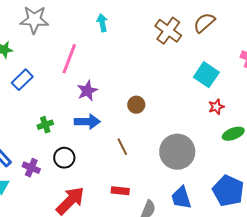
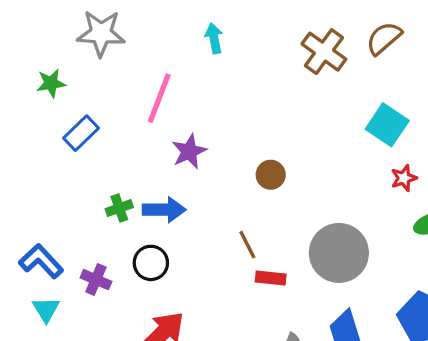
blue arrow: (87, 122) -> (164, 210), moved
red rectangle: (120, 191) -> (271, 278), moved

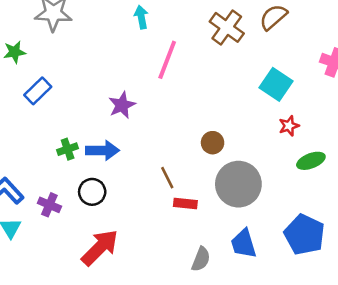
pink line: (159, 98) -> (167, 60), moved
brown circle: (271, 175) -> (213, 143), moved

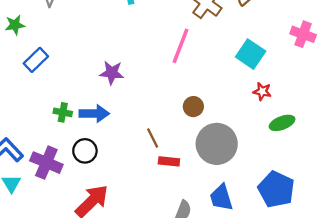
pink line: (167, 60) -> (181, 46), moved
purple star: (122, 105) -> (112, 73), turned 30
red star: (289, 126) -> (262, 91), turned 30
green cross: (68, 149) -> (63, 112), turned 30
purple cross: (49, 205) -> (46, 163), size x1.5

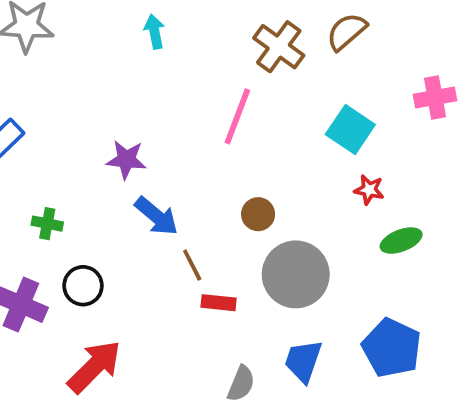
pink cross: (303, 34) -> (435, 97), turned -30
blue arrow: (94, 114) -> (156, 216), moved, turned 40
blue trapezoid: (221, 198) -> (303, 361), turned 36

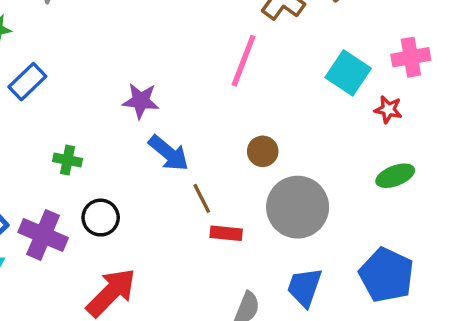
pink cross: (435, 97) -> (411, 57), moved
red star: (369, 190) -> (388, 109), moved

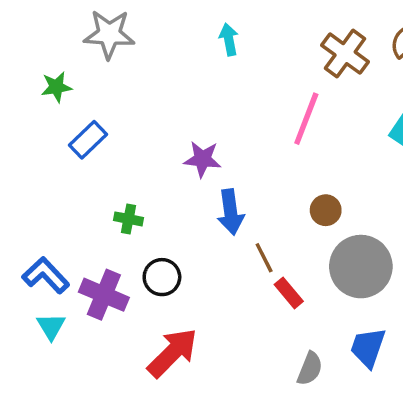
blue arrow: (169, 153) -> (231, 212), turned 42
red rectangle: (226, 233) -> (289, 293), turned 44

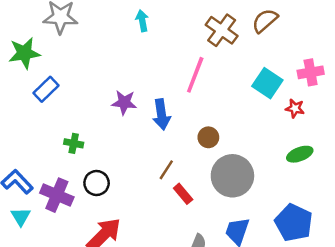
green star: (56, 87) -> (24, 53), size x1.5
blue arrow: (231, 212) -> (161, 114), moved
brown line: (264, 258) -> (166, 170), turned 60

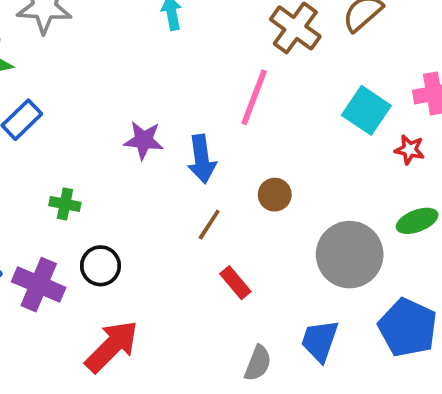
brown line: (166, 170) -> (209, 225), moved
gray circle: (232, 176) -> (350, 255), moved

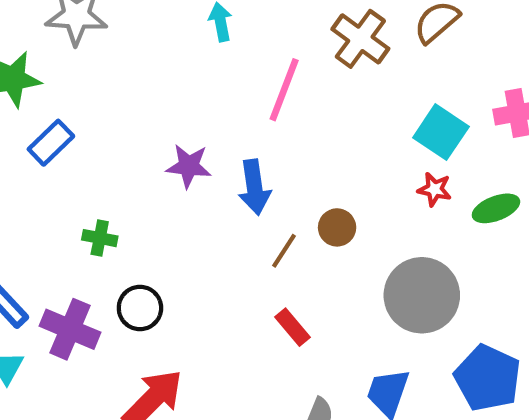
pink line: (254, 97) -> (284, 90), moved
red star: (410, 150) -> (435, 189), moved
green ellipse: (417, 221) -> (496, 208), moved
brown line: (209, 225) -> (284, 251), moved

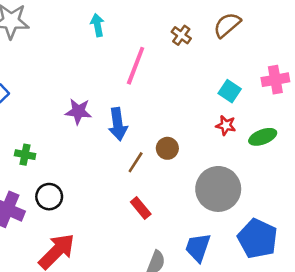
brown cross: (360, 39) -> (181, 35), size x0.6
cyan square: (441, 132) -> (230, 91), size x0.7

